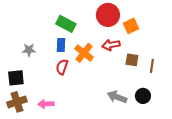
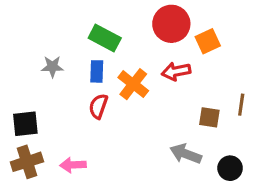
gray star: (29, 50) -> (52, 67), moved
brown square: (132, 60) -> (209, 117), moved
black circle: (143, 96) -> (230, 168), moved

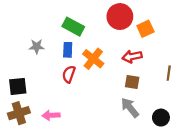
red arrow: (176, 71) -> (132, 56), moved
brown square: (209, 117) -> (132, 82), moved
gray arrow: (186, 154) -> (130, 108), turned 30

